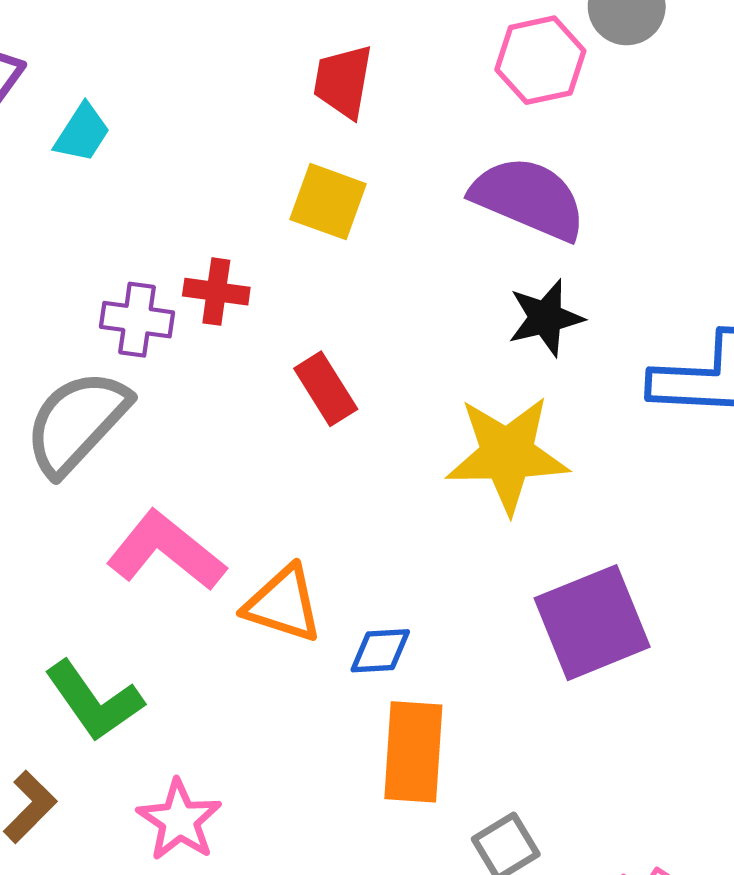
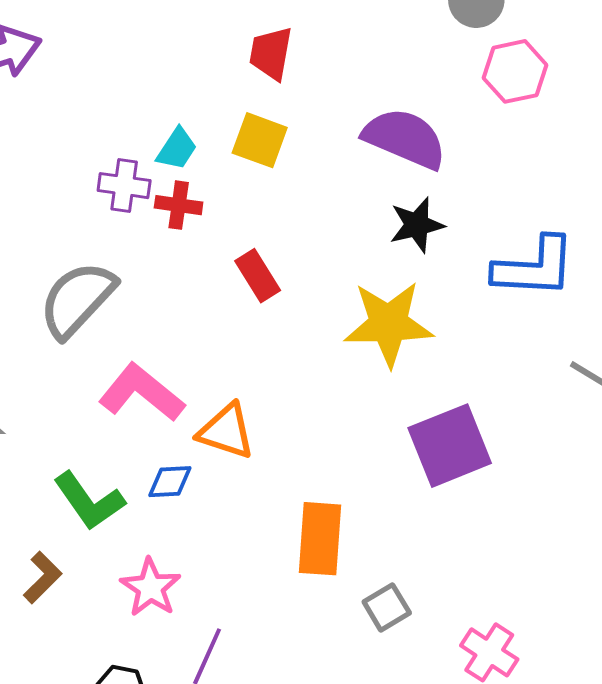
pink hexagon: (540, 60) -> (515, 71), moved
cyan trapezoid: (82, 133) -> (177, 149), moved
purple cross: (137, 320) -> (124, 186), moved
blue diamond: (380, 651) -> (170, 482), moved

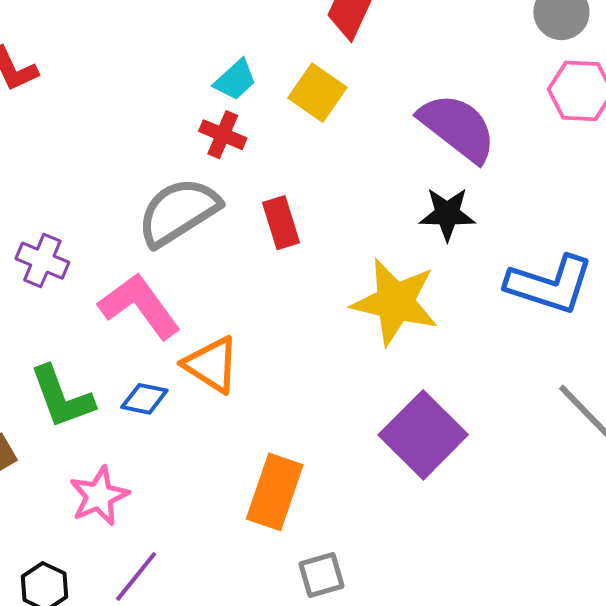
purple cross: (124, 186) -> (42, 261), moved
gray semicircle: (77, 299) -> (178, 212), moved
purple square: (450, 446) -> (423, 435), turned -38

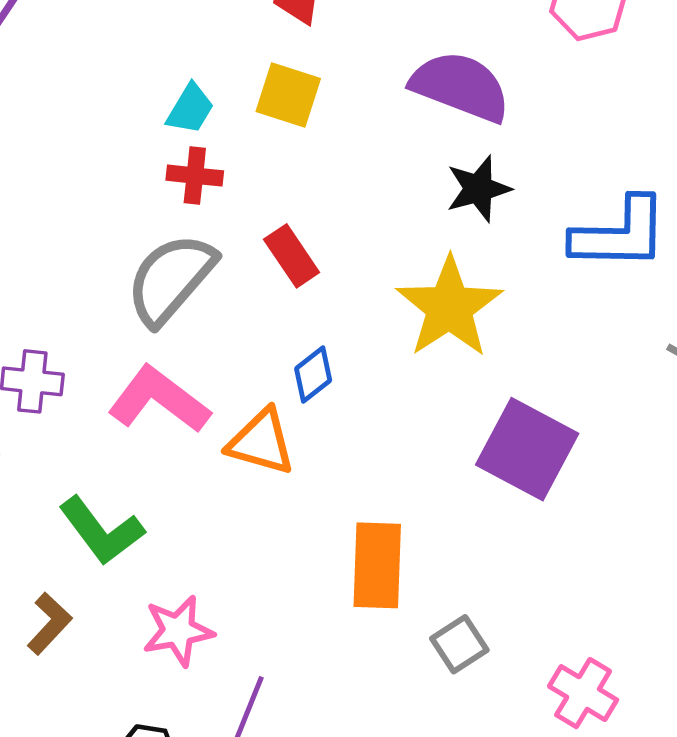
yellow star: (395, 302) -> (449, 307), turned -30
blue diamond: (144, 399) -> (313, 375), moved, turned -33
pink star: (99, 496) -> (178, 631), turned 30

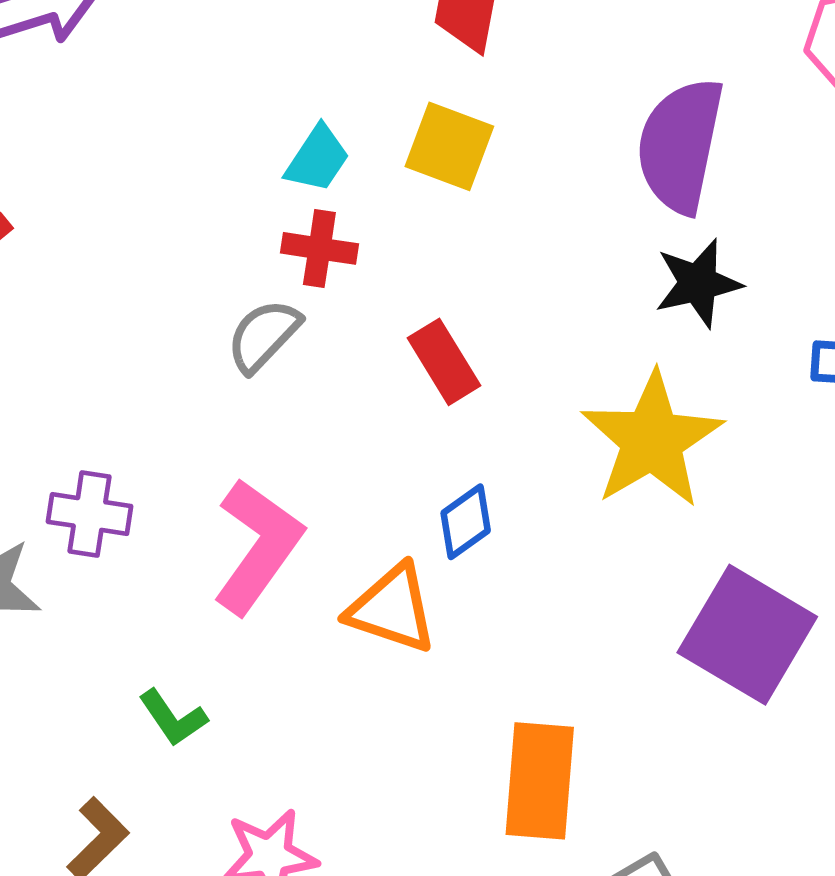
purple semicircle: (460, 86) -> (680, 145), turned -102
gray semicircle: (171, 279) -> (264, 336), moved, size x0.6
pink L-shape: (159, 400) -> (258, 546), turned 86
green L-shape: (101, 531) -> (173, 718), size x0.6

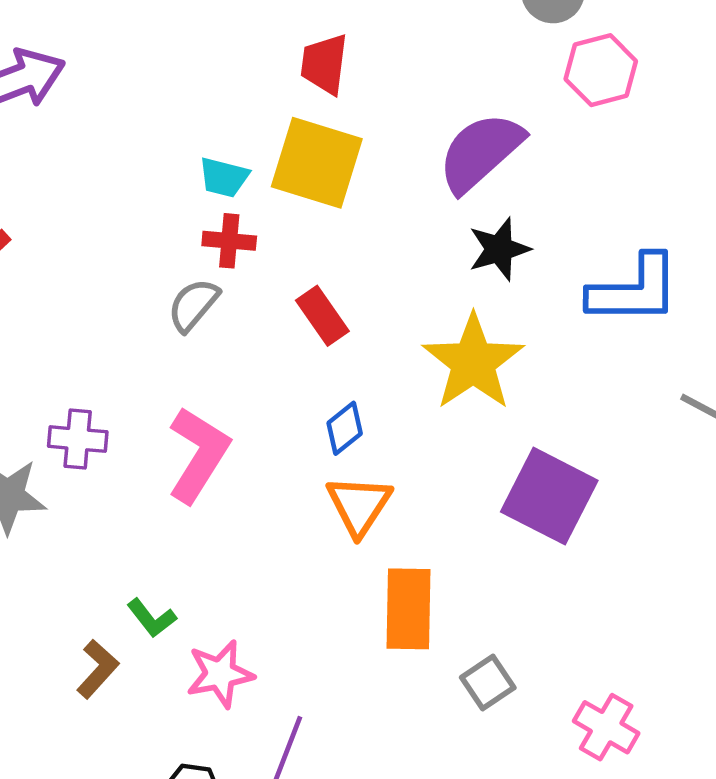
purple semicircle: (680, 145) -> (480, 152), turned 40
yellow square: (449, 146) -> (317, 163), size x1.5
cyan trapezoid: (317, 159) -> (224, 177), turned 74
orange triangle: (392, 609) -> (359, 505), moved, turned 48
green L-shape: (173, 718) -> (152, 618), moved

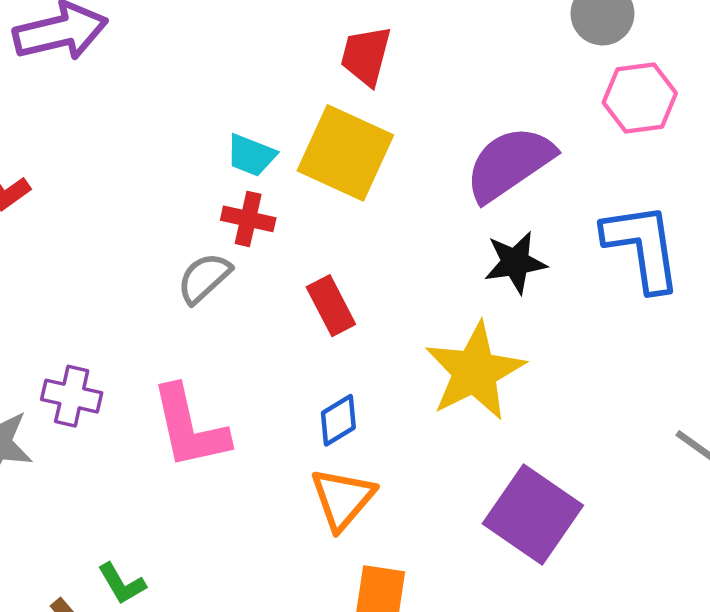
blue L-shape: (634, 290) -> (642, 247), moved, turned -106
pink L-shape: (198, 455) -> (190, 427), turned 128

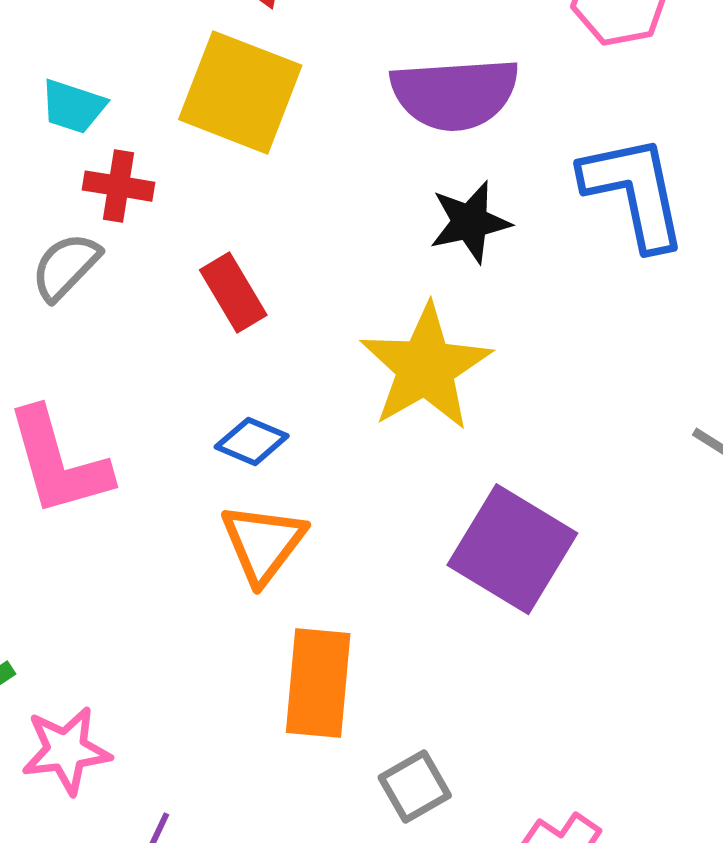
cyan trapezoid: (251, 155) -> (73, 106), moved
purple semicircle: (509, 164) -> (455, 94), turned -146
blue diamond: (338, 420) -> (252, 441), turned 58

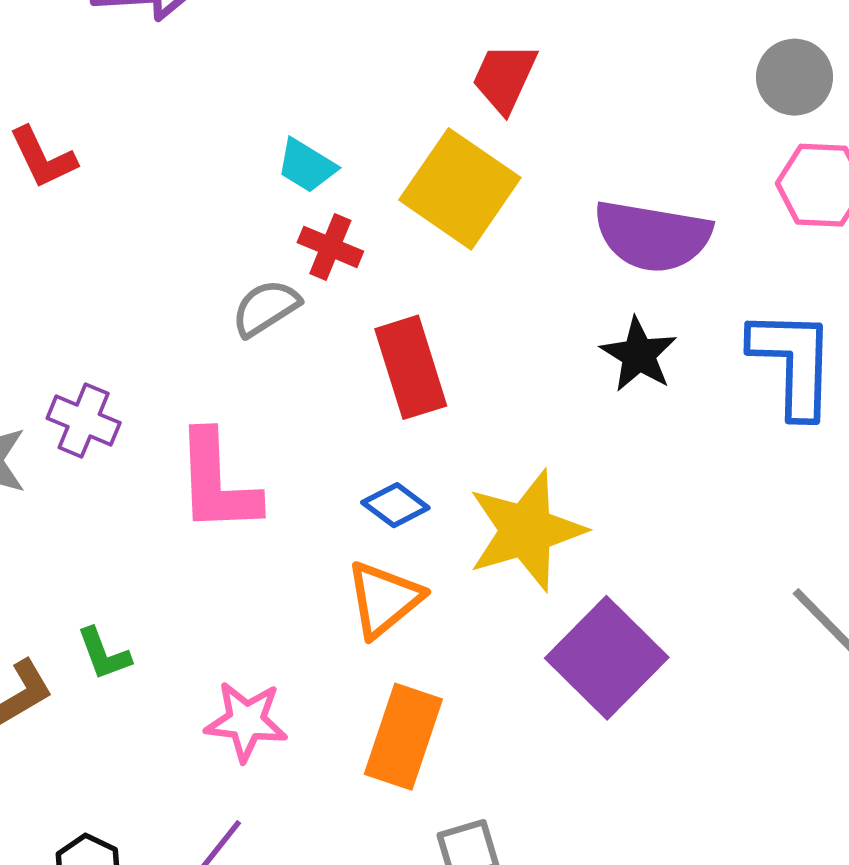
black star: (470, 222) -> (639, 355), turned 30
red rectangle: (233, 293) -> (411, 367), size x1.4
yellow star: (426, 367) -> (526, 530), moved
pink star: (66, 750) -> (246, 721), moved

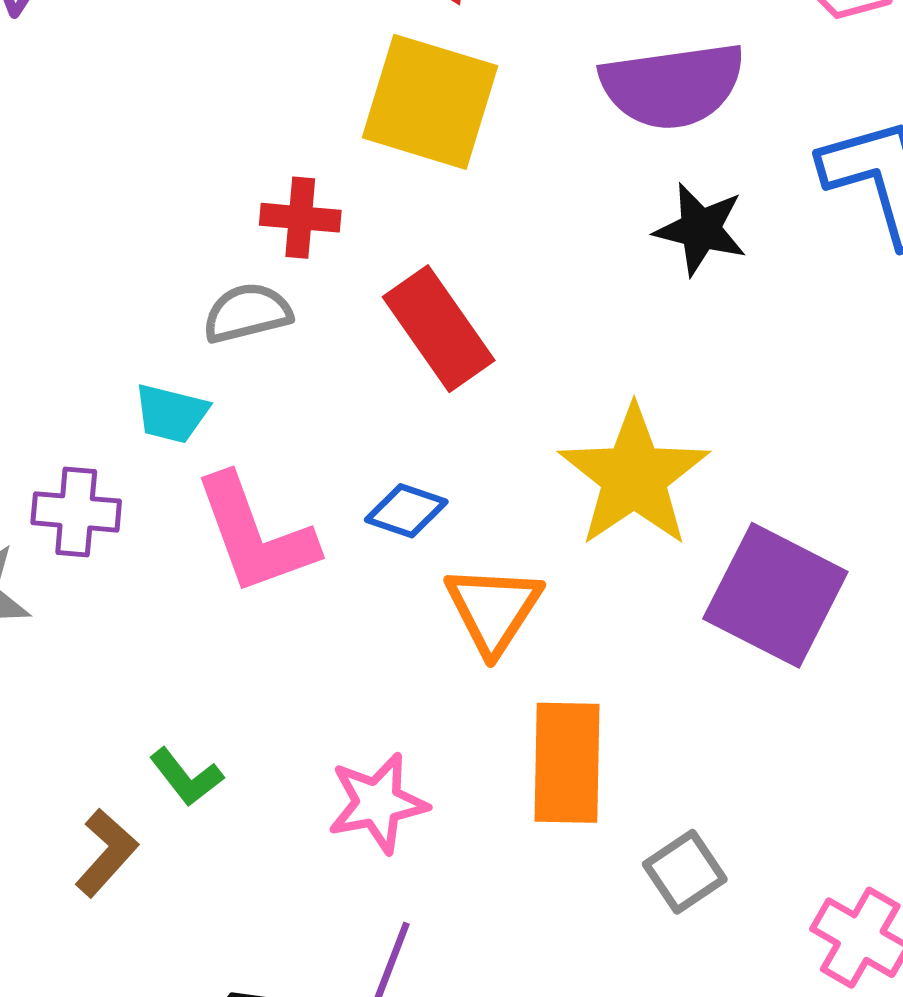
cyan trapezoid: (307, 166) -> (171, 413), moved
gray semicircle: (266, 308) -> (247, 313), turned 36
blue diamond: (395, 505) -> (406, 511), moved

